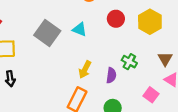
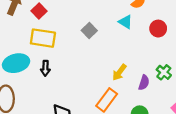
cyan triangle: (80, 29) -> (126, 22), moved
gray square: (47, 33) -> (89, 31), size x0.6

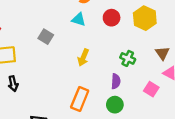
yellow arrow: (119, 72) -> (83, 57), moved
purple semicircle: (144, 83) -> (116, 81), moved

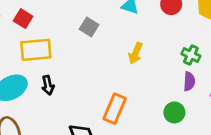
purple semicircle: (116, 81) -> (189, 81), moved
orange rectangle: (80, 99) -> (115, 109), moved

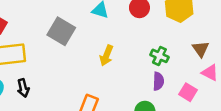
gray square: (89, 27) -> (61, 31), size x1.5

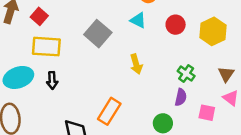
yellow arrow: (106, 56) -> (136, 64), turned -48
pink square: (188, 92) -> (207, 113), turned -30

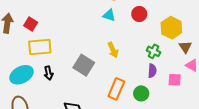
yellow hexagon: (213, 31) -> (171, 28), moved
gray square: (98, 34) -> (84, 65), moved
orange rectangle: (109, 111) -> (116, 89), moved

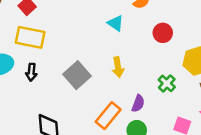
cyan triangle: (109, 15) -> (116, 23), moved
purple semicircle: (152, 71) -> (138, 103), moved

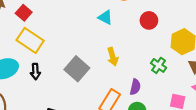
yellow rectangle: (30, 37) -> (30, 40), turned 30

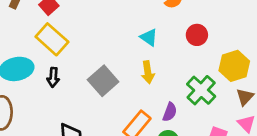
cyan triangle: (105, 17) -> (149, 37), moved
green cross: (159, 65) -> (201, 90), size x1.5

